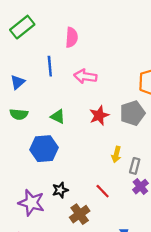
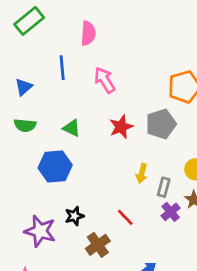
pink arrow: (85, 76) -> (105, 80), turned 50

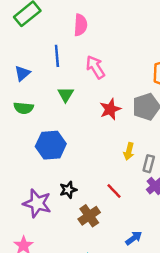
green triangle: (72, 128) -> (66, 94), moved, turned 35

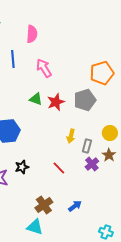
green triangle: (66, 94) -> (36, 99), moved, turned -40
brown cross: (89, 216) -> (44, 205), moved

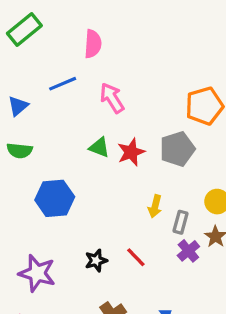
blue line: (13, 59) -> (63, 84), turned 72
black star: (22, 167) -> (96, 260), moved

